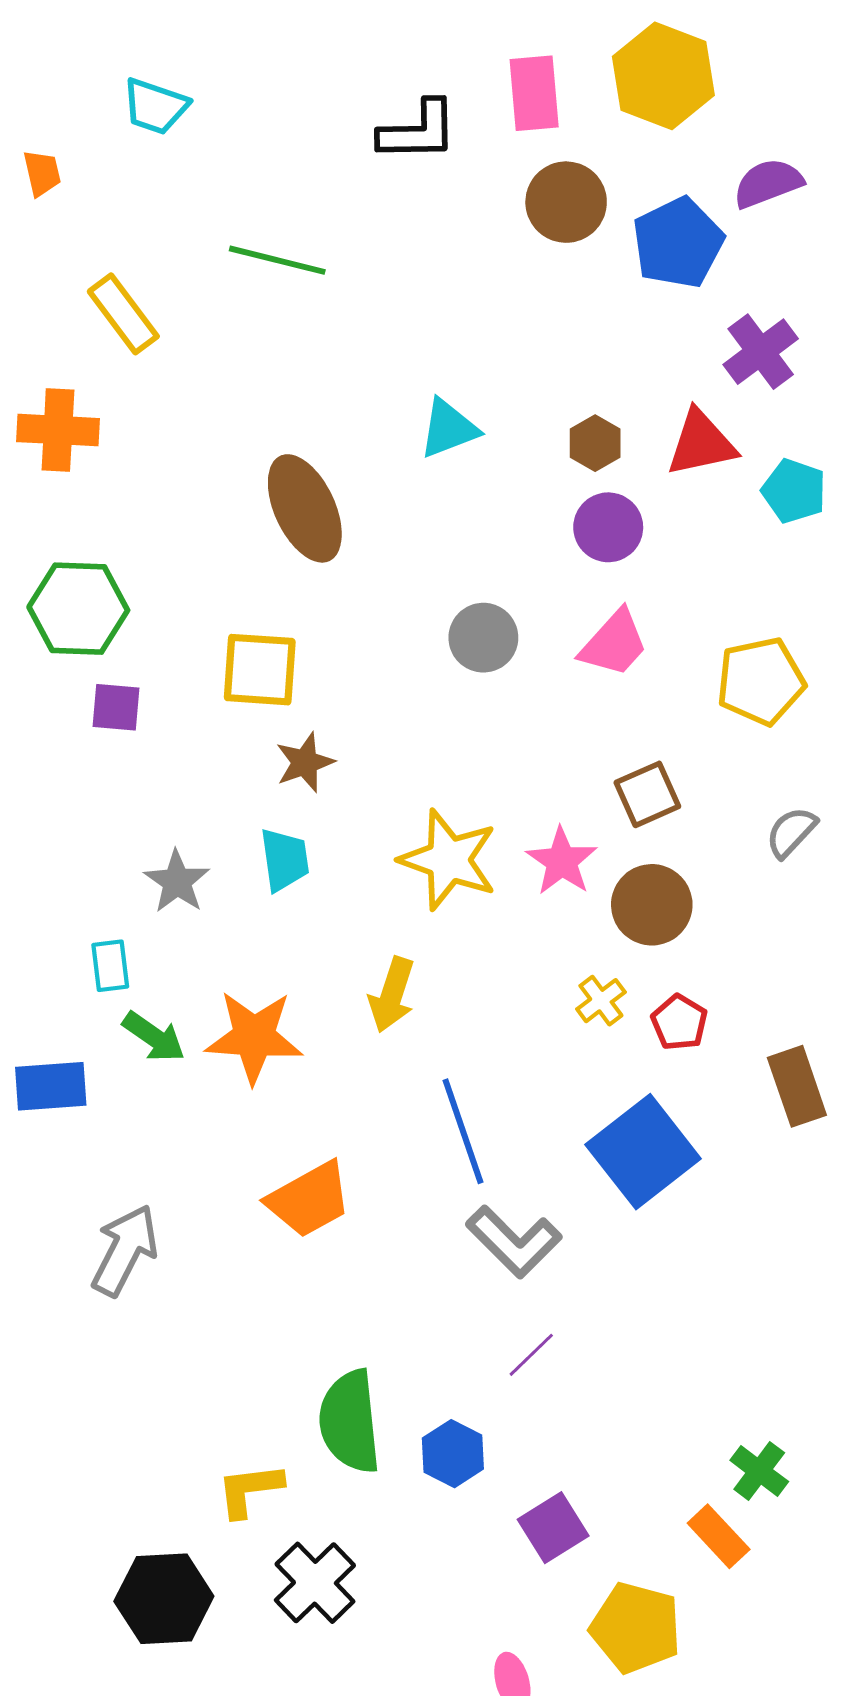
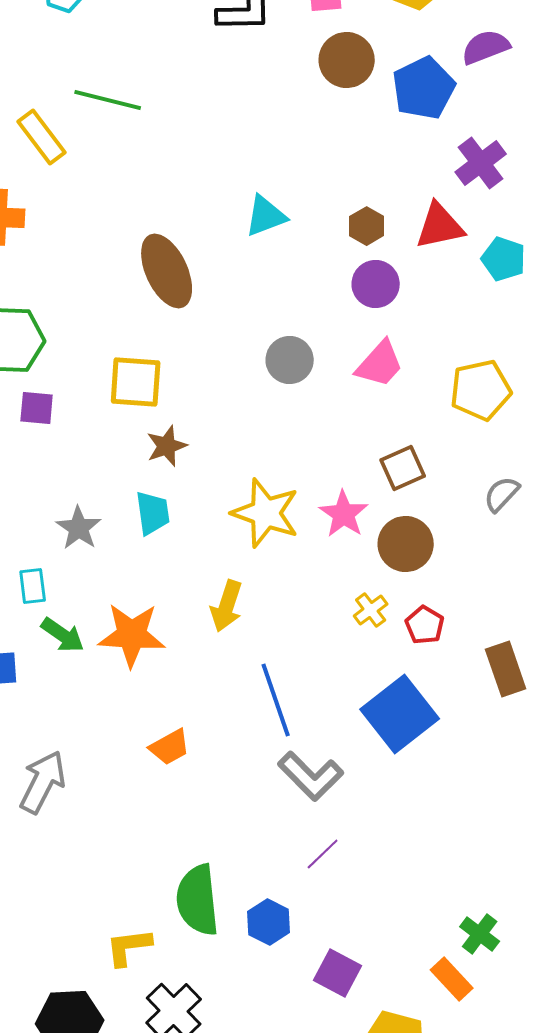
green line: (277, 260) -> (108, 100), moved
orange trapezoid: (309, 1199) -> (170, 747), size x0.7
purple square: (553, 1528) -> (338, 973), turned -30

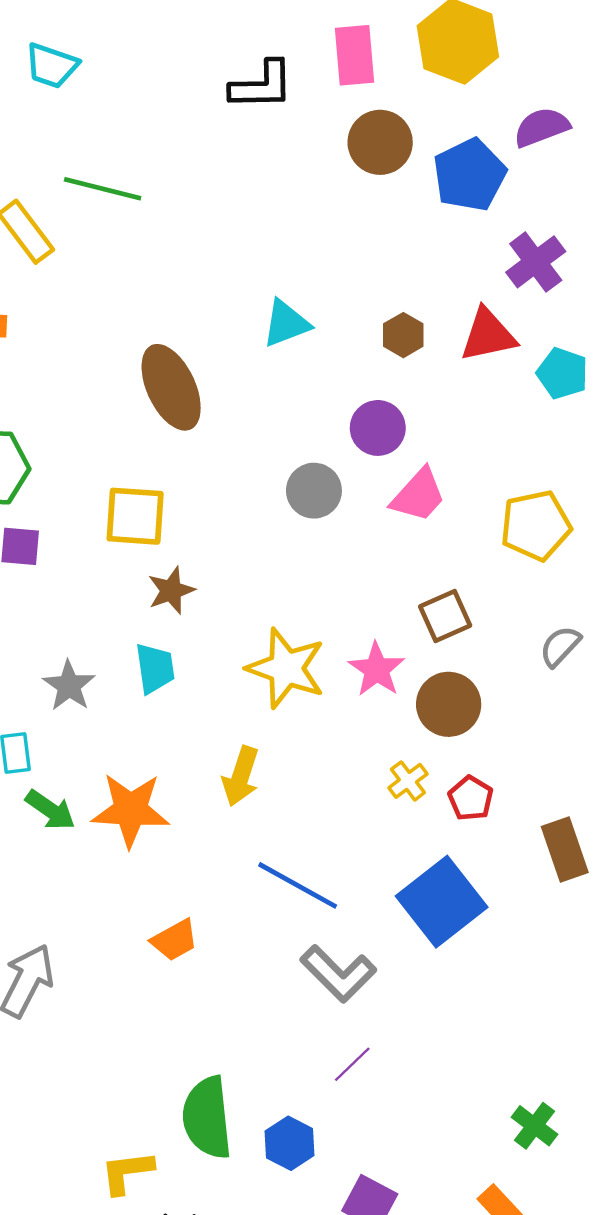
purple circle: (376, 284) -> (378, 428), moved
blue line: (276, 700) -> (298, 885), turned -42
green cross: (480, 934) -> (535, 1126), moved

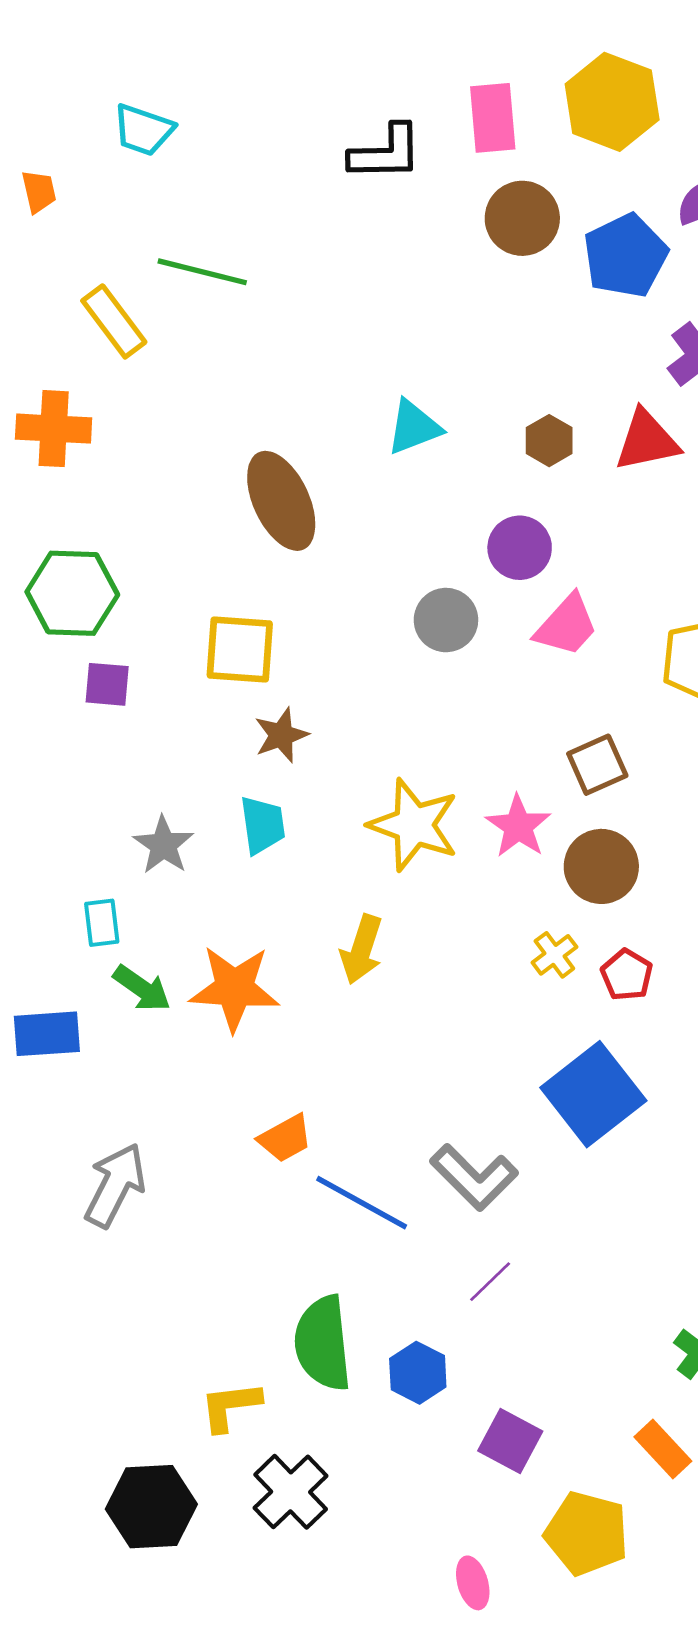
blue line: (298, 885) -> (362, 1203), moved

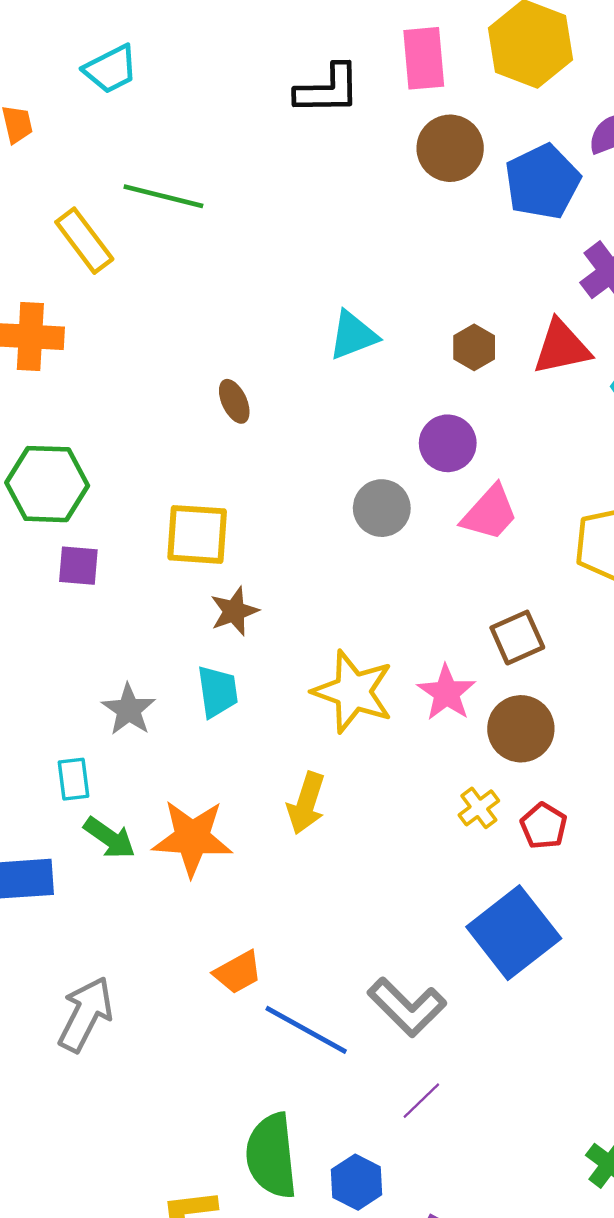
cyan trapezoid: (143, 130) -> (111, 69), turned -46
brown ellipse: (281, 501) -> (234, 401), size x0.5

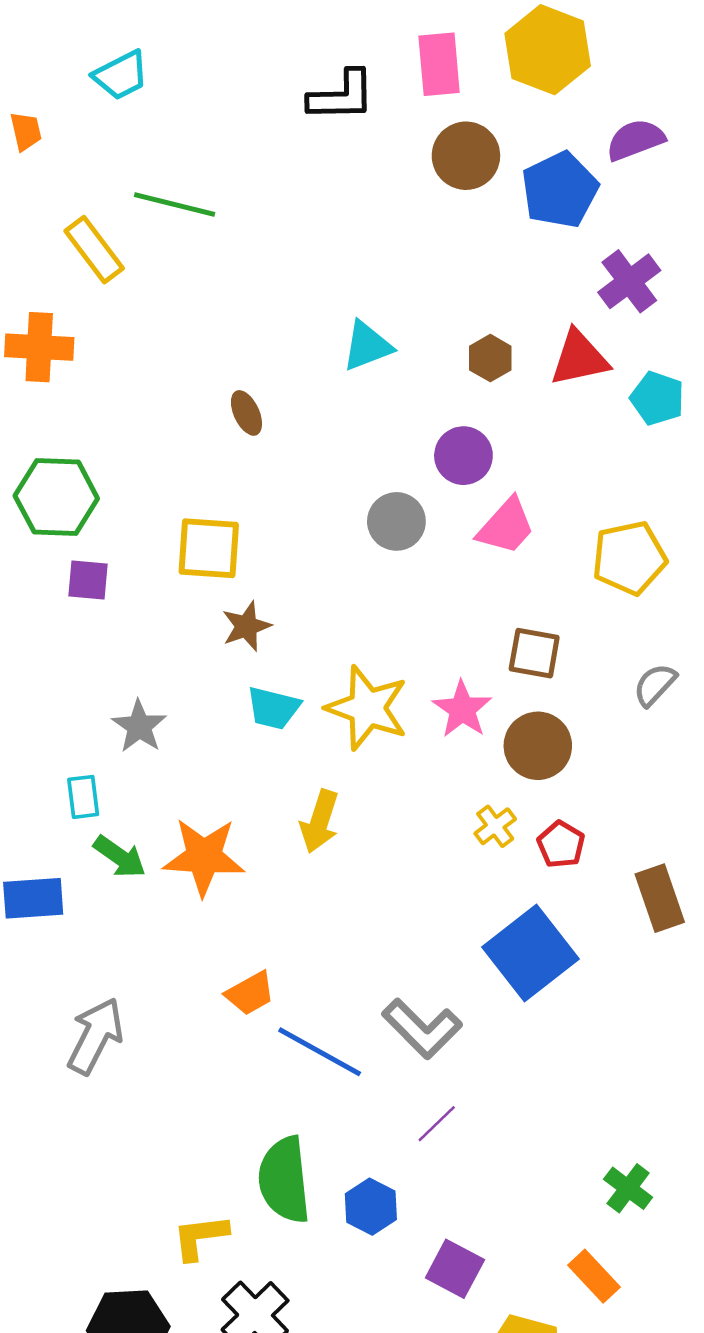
brown square: (517, 638) -> (534, 653), turned 34
cyan trapezoid: (217, 692) -> (273, 708), moved, turned 112

